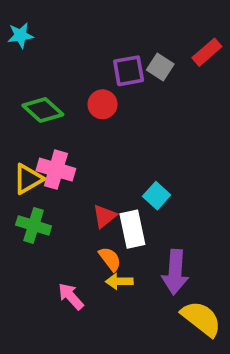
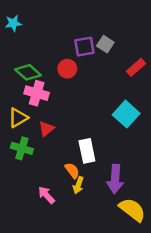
red rectangle: (207, 52) -> (136, 67), moved
pink cross: (56, 170) -> (37, 93), moved
cyan square: (157, 196) -> (126, 114), moved, size x1.5
red triangle: (104, 216) -> (46, 129), moved
yellow arrow: (119, 281) -> (78, 185), turned -70

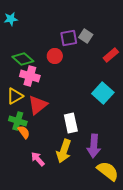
red triangle: (46, 129) -> (38, 105), size x1.5
orange semicircle: (72, 170) -> (24, 132), moved
yellow arrow: (78, 185) -> (64, 151), size x1.6

